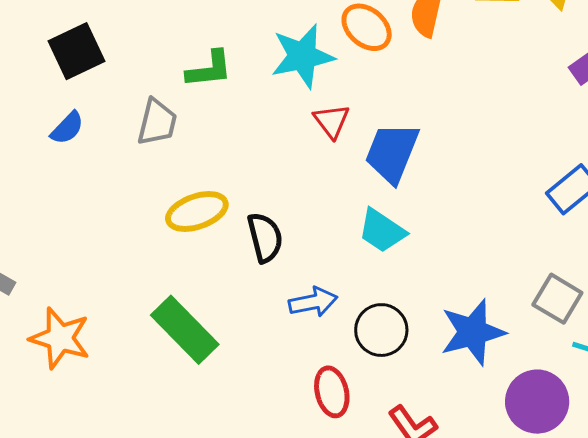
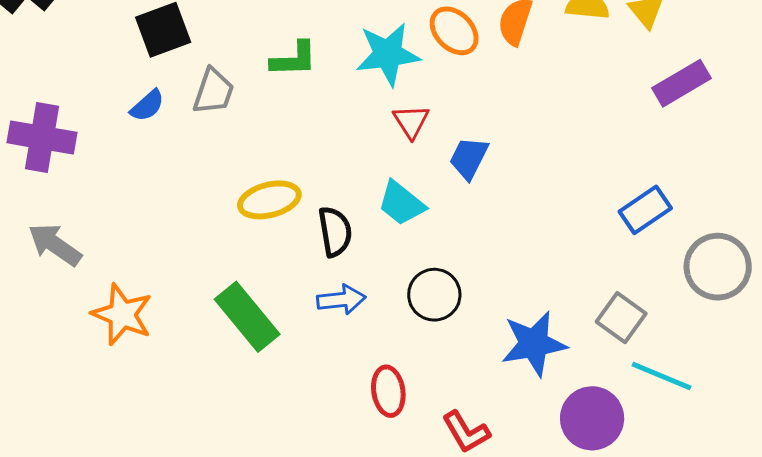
gray trapezoid: (157, 122) -> (213, 91), moved
blue trapezoid: (392, 153) -> (469, 158), size x0.7
cyan trapezoid: (382, 231) -> (401, 203), moved
blue arrow: (313, 302) -> (341, 300), moved
black circle: (381, 330) -> (434, 295), moved

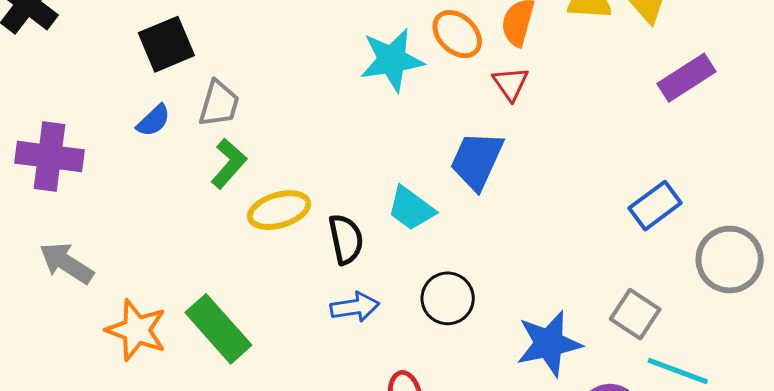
green L-shape: (294, 59) -> (229, 163), moved, turned -45
red triangle: (411, 121) -> (511, 84), moved
blue trapezoid: (469, 158) -> (477, 161), size x1.4
green rectangle: (247, 317) -> (218, 329), moved

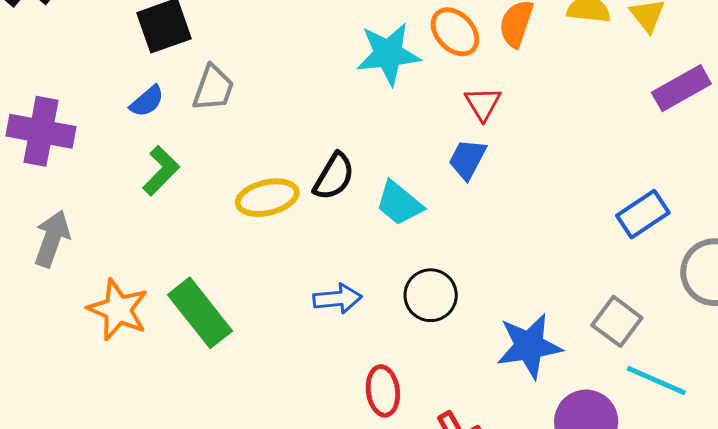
red triangle: (511, 84) -> (483, 104), moved
blue trapezoid: (477, 161) -> (467, 159), size x0.7
green L-shape: (229, 163) -> (161, 171), moved
black semicircle: (346, 239) -> (334, 176), moved, turned 39
gray arrow: (66, 263) -> (52, 239), turned 74

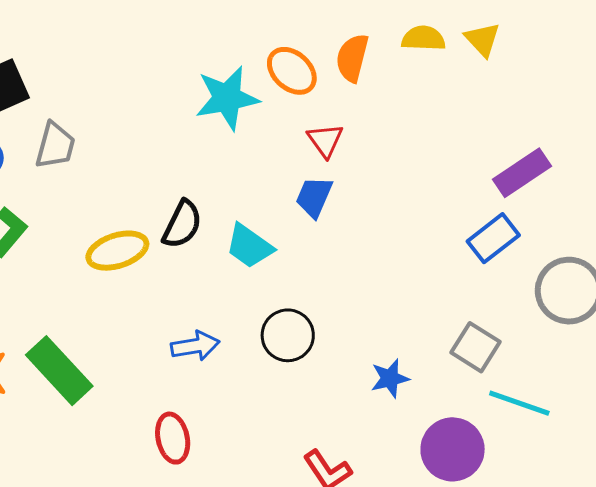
purple rectangle: (681, 88) -> (522, 173), moved
blue star: (529, 346) -> (390, 378), size x0.6
red ellipse: (383, 391) -> (173, 438), moved

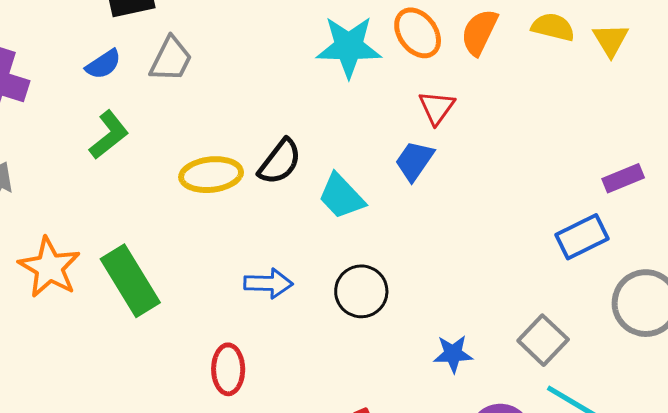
purple rectangle: (522, 173) -> (623, 178), size x0.7

